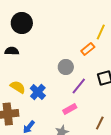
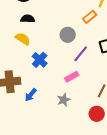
black semicircle: (12, 51) -> (28, 19), moved
yellow semicircle: (18, 87) -> (23, 39), moved

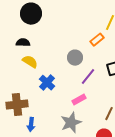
black semicircle: (28, 19) -> (23, 43), moved
blue arrow: (31, 95) -> (31, 125), moved, turned -32
gray star: (64, 100) -> (71, 123), size x1.5

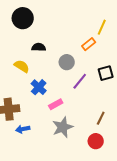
black semicircle: (23, 43) -> (39, 47), moved
pink rectangle: (79, 100) -> (56, 104), moved
blue arrow: (31, 125) -> (23, 129), turned 72

